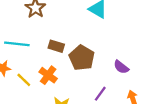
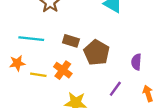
purple semicircle: (121, 67) -> (136, 62), turned 56
yellow line: (24, 80) -> (38, 75), turned -35

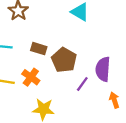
purple semicircle: (136, 62) -> (103, 69), size x1.5
purple line: (115, 89) -> (82, 84), moved

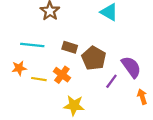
purple semicircle: (103, 69) -> (131, 67), turned 140

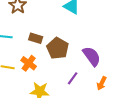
purple line: (111, 81) -> (73, 78), moved
orange arrow: (142, 97) -> (102, 83), turned -136

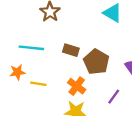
orange cross: (29, 63) -> (77, 86), moved

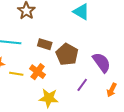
orange cross: (77, 86) -> (38, 72), moved

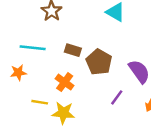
yellow line: (16, 74) -> (40, 102), moved
yellow star: (49, 98) -> (63, 113), moved

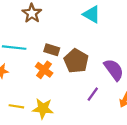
orange cross: (65, 82) -> (44, 70), moved
yellow line: (40, 102) -> (16, 106), moved

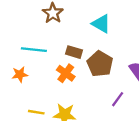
cyan triangle: (92, 14) -> (101, 24), moved

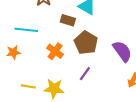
brown rectangle: (74, 52) -> (68, 20), moved
purple line: (118, 99) -> (85, 74), moved

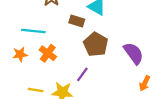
orange cross: (55, 51) -> (48, 53), moved
purple line: (85, 74) -> (82, 74), moved

